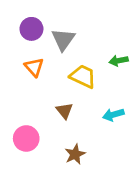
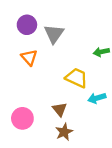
yellow trapezoid: (83, 76) -> (77, 78), moved
brown triangle: (64, 111) -> (60, 109), moved

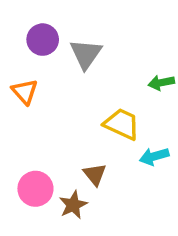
orange triangle: (29, 57) -> (25, 92), moved
brown star: (64, 132) -> (73, 205), moved

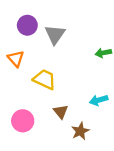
yellow trapezoid: (122, 124) -> (45, 79), moved
brown star: (73, 205) -> (80, 131), moved

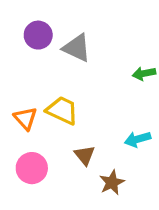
gray triangle: (55, 34) -> (77, 48), turned -40
orange triangle: (16, 59) -> (25, 118), moved

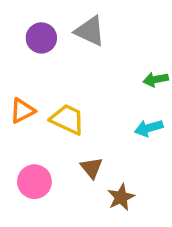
gray triangle: (77, 48) -> (90, 31), moved
orange triangle: (25, 118) -> (22, 111), moved, turned 45
cyan arrow: (138, 139) -> (149, 128), moved

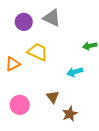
yellow trapezoid: (67, 119) -> (38, 52), moved
cyan arrow: (149, 128) -> (75, 72), moved

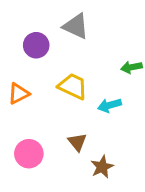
purple circle: (24, 22) -> (36, 45), moved
yellow trapezoid: (38, 52) -> (73, 86), moved

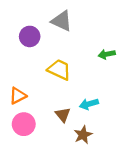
orange triangle: (19, 94) -> (18, 96), moved
cyan arrow: (109, 105) -> (89, 104), moved

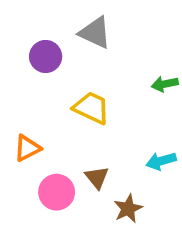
cyan arrow: (89, 104) -> (161, 161), moved
pink circle: (24, 124) -> (57, 192), moved

